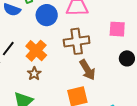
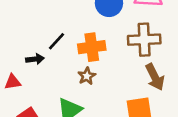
orange cross: (36, 51) -> (92, 47), turned 35

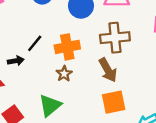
brown arrow: (155, 77) -> (108, 70), moved

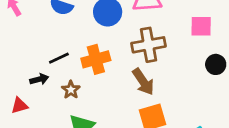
black line: (35, 43) -> (59, 58), turned 30
brown star: (64, 74) -> (71, 90), moved

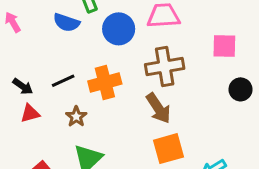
black arrow: (39, 79) -> (23, 86), moved, turned 48
red triangle: (20, 106) -> (30, 113), moved

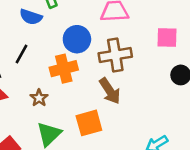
blue circle: (119, 29) -> (77, 39), moved
black line: (63, 81) -> (21, 54), moved, turned -36
orange square: (169, 149) -> (89, 123), moved

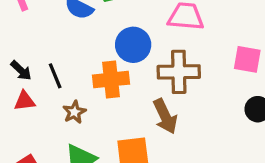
black line: (21, 54) -> (55, 76), moved, turned -60

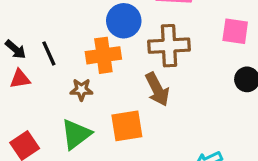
brown star: (74, 112) -> (81, 90), moved, turned 30

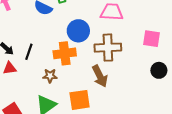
black line: (49, 53) -> (29, 52), turned 42

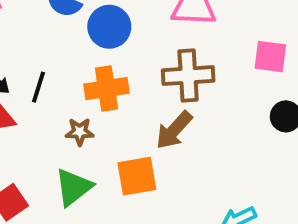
blue circle: (78, 31) -> (109, 27), moved
brown arrow: (100, 76) -> (174, 130), turned 70

